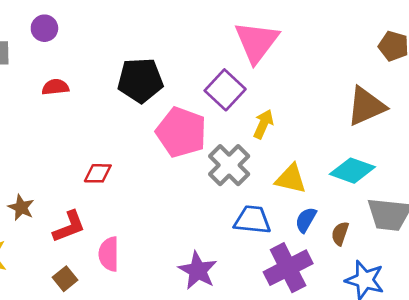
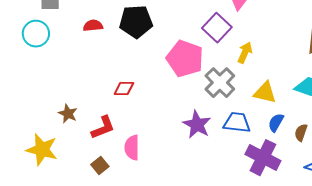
black pentagon: (140, 80) -> (136, 22), moved
purple cross: (288, 268) -> (263, 158), turned -36
purple star: (198, 270) -> (197, 125), moved

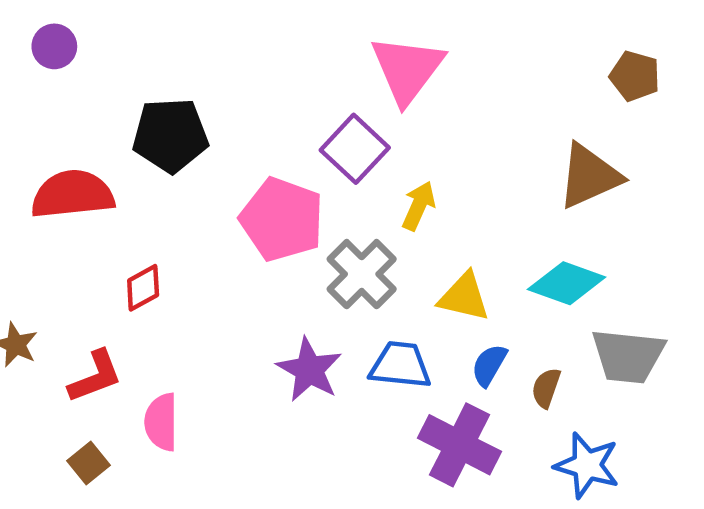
red semicircle: (93, 26) -> (73, 194), moved, size x1.8
red diamond: (124, 89) -> (143, 288), turned -30

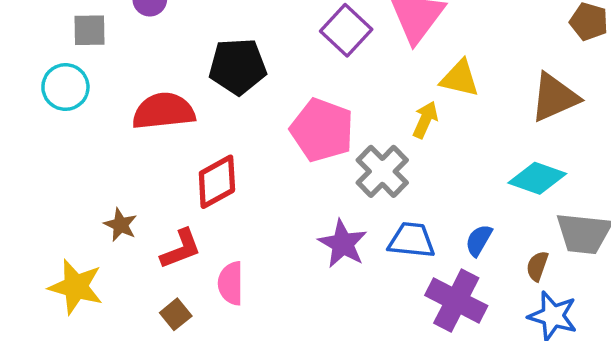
purple square: (355, 149) -> (346, 30), moved
red diamond: (143, 288) -> (217, 182), size x1.5
yellow triangle: (464, 297) -> (460, 78), moved
brown semicircle: (546, 388) -> (537, 266), moved

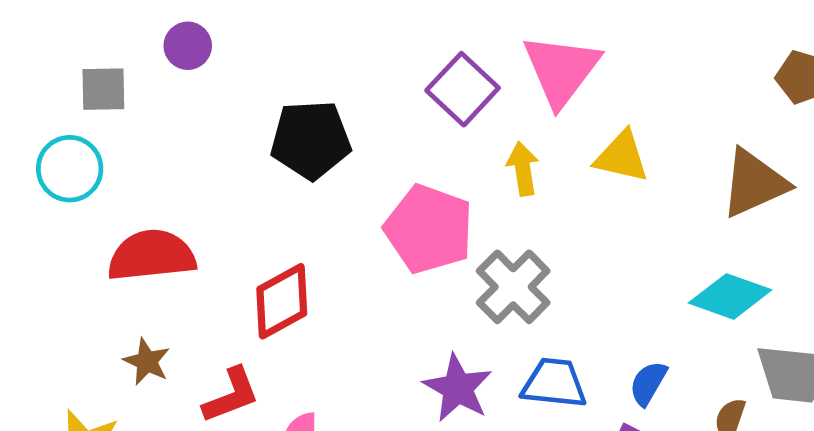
red semicircle: (164, 111) -> (152, 255), moved
yellow arrow: (425, 120) -> (523, 169), moved, turned -33

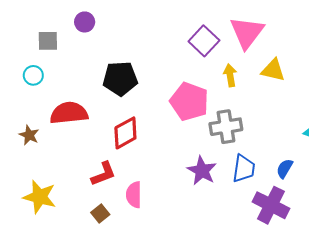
black pentagon: (311, 140) -> (120, 79), moved
cyan circle: (70, 169) -> (33, 75), size x0.7
gray cross: (513, 287) -> (226, 127), turned 36
brown star: (147, 362) -> (29, 135), moved
blue trapezoid: (554, 383) -> (244, 169), turned 92

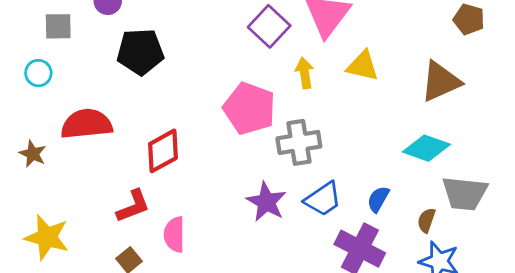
black pentagon: (120, 79) -> (140, 52), moved
blue trapezoid: (244, 169) -> (323, 199), turned 48

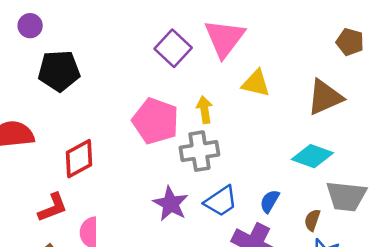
yellow arrow: (305, 73) -> (204, 110), moved

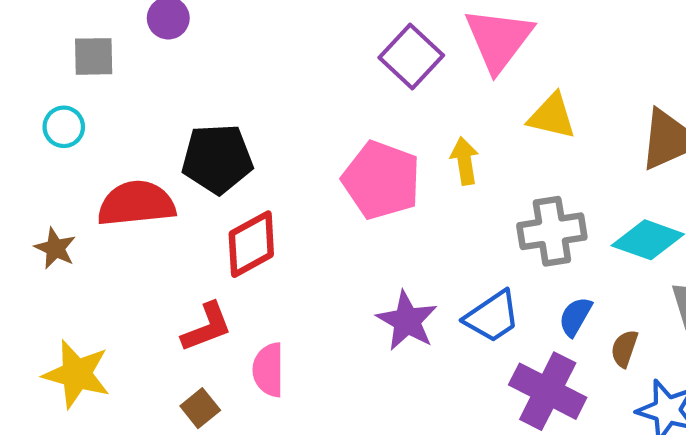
black pentagon: (59, 71) -> (217, 159), moved
gray cross: (199, 151) -> (552, 231), moved
brown semicircle: (312, 220) -> (624, 349), moved

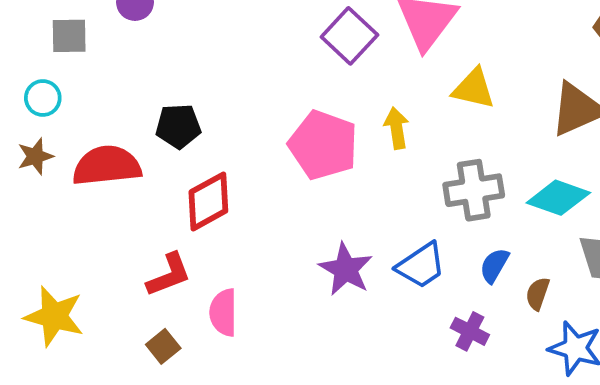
black pentagon: (217, 159) -> (178, 126), size x0.7
brown star: (55, 248) -> (35, 156), moved, turned 30
purple cross: (548, 391) -> (470, 331), size x0.6

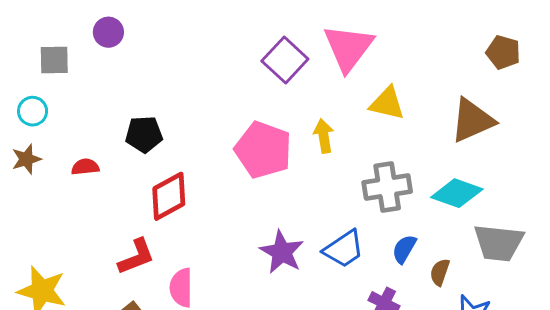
red semicircle: (107, 166) -> (85, 167), size x0.5

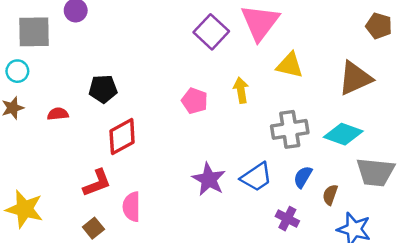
gray square: (54, 60) -> (34, 32), size x1.4
pink pentagon: (263, 150) -> (195, 101), size x0.6

